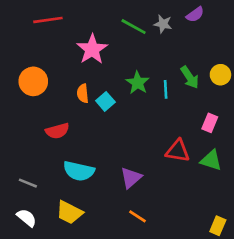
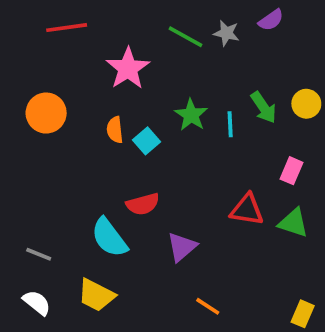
red semicircle: (57, 131) -> (143, 204), moved
cyan semicircle: (79, 171) -> (109, 238), turned 40
orange line: (138, 216) -> (208, 306), moved

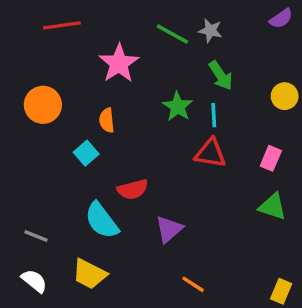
purple semicircle: (271, 20) -> (281, 18), moved
green arrow: (264, 107) -> (221, 75), moved
cyan square: (146, 141) -> (86, 153), moved
red triangle: (247, 210) -> (210, 153), moved

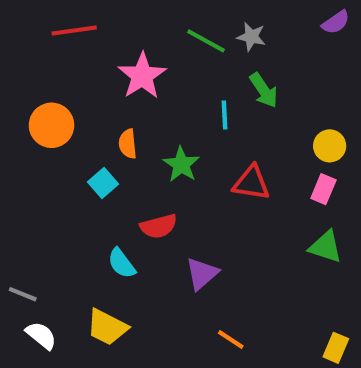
yellow circle: (285, 96) -> (330, 146), moved
green star: (178, 107) -> (181, 164), moved
cyan line: (214, 115) -> (225, 115), moved
cyan semicircle: (102, 220) -> (122, 263), size x0.7
gray line: (36, 236) -> (23, 294), moved

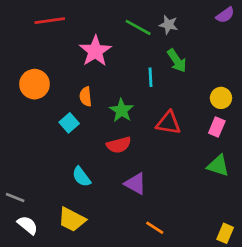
red semicircle: (159, 226) -> (119, 145), moved
purple triangle: (202, 274) -> (135, 184), turned -50

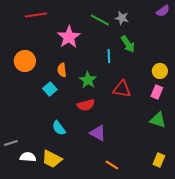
gray line: (15, 197) -> (11, 143), turned -40
white semicircle: (28, 225) -> (28, 157), moved, turned -35
yellow rectangle: (225, 233) -> (159, 160), moved

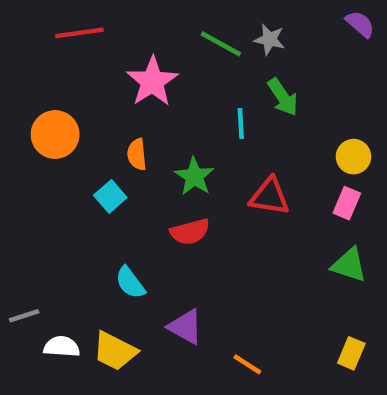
purple semicircle: (163, 11) -> (360, 24), turned -104
purple triangle: (98, 133) -> (185, 327), moved

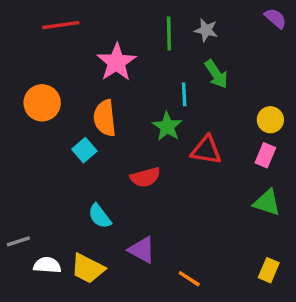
green line: (221, 44) -> (169, 34), turned 60
orange semicircle: (137, 154) -> (105, 118), size x1.5
green star: (194, 177) -> (167, 126), moved

